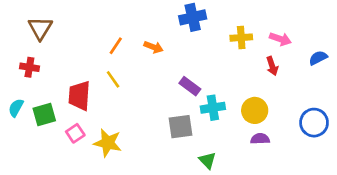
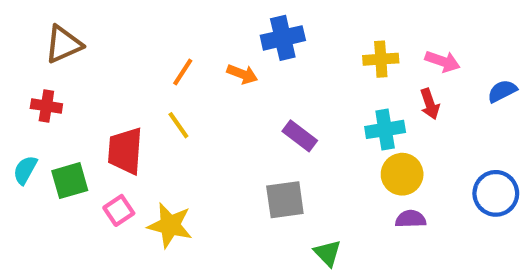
blue cross: (193, 17) -> (283, 38), moved
brown triangle: (40, 28) -> (63, 44), turned 35
cyan cross: (213, 108) -> (385, 129), moved

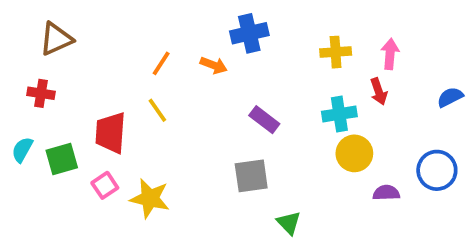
pink arrow: (443, 61) -> (390, 54), turned -104
blue semicircle: (502, 91) -> (450, 97), moved
purple semicircle: (411, 219) -> (386, 193), moved

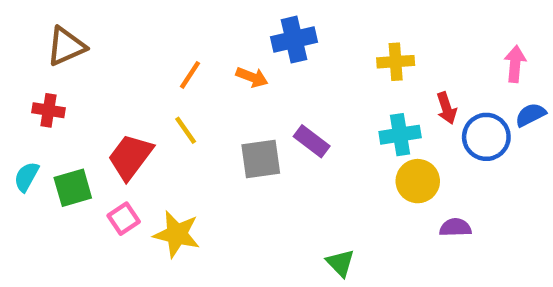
pink arrow: (390, 54) -> (515, 64), moved
red trapezoid: (110, 133) -> (130, 157), turned 33
blue circle: (437, 170) -> (486, 137), moved
gray square: (251, 176) -> (261, 159), moved

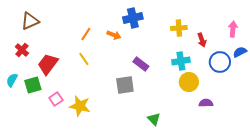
red arrow: (447, 108) -> (202, 40), moved
red cross: (49, 110) -> (22, 50), turned 32
red trapezoid: (130, 157) -> (48, 64), moved
gray square: (261, 159) -> (125, 85), moved

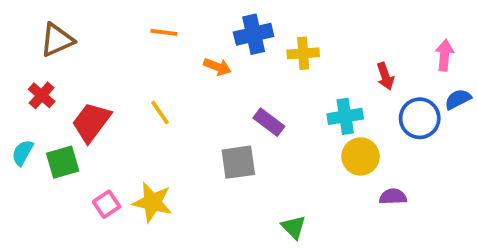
yellow cross: (179, 28) -> (303, 53), moved
orange line: (86, 34) -> (164, 32), moved, turned 64
pink square: (56, 99) -> (107, 204), moved

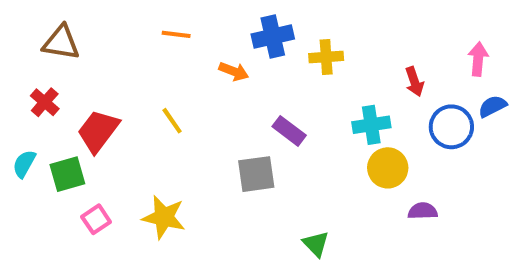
brown triangle: (57, 40) -> (61, 43), turned 33
pink square: (107, 204) -> (96, 219), moved

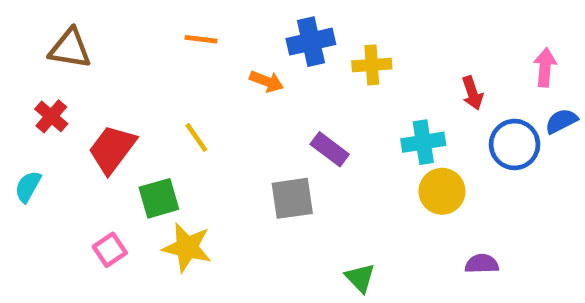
green square: (67, 174) -> (159, 198), moved
purple semicircle: (423, 211) -> (482, 264), moved

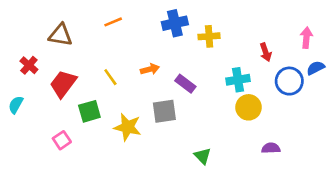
orange line: (201, 39) -> (113, 22), turned -30
brown triangle: (70, 49) -> (60, 35), moved
orange arrow: (267, 81) -> (150, 69), moved, turned -36
yellow star: (187, 247) -> (128, 127), moved

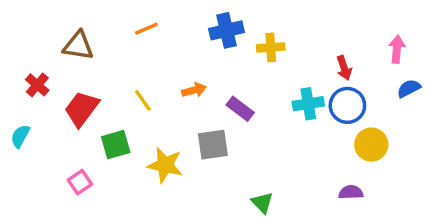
blue circle: (289, 81) -> (347, 105), moved
yellow circle: (249, 107) -> (371, 145), moved

